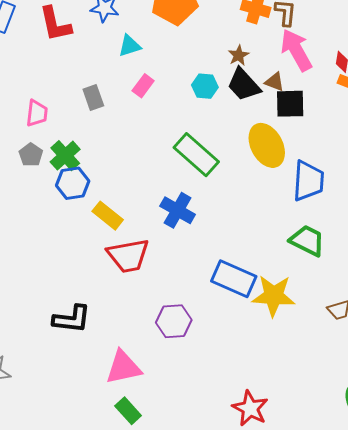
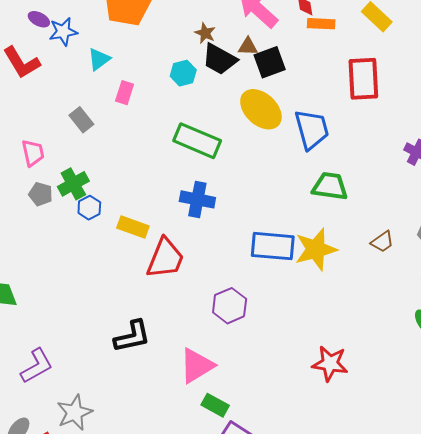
green cross: (65, 156) -> (73, 184), turned 32
blue hexagon: (73, 183) -> (89, 208), size x0.7
red trapezoid: (128, 256) -> (165, 258), turned -39

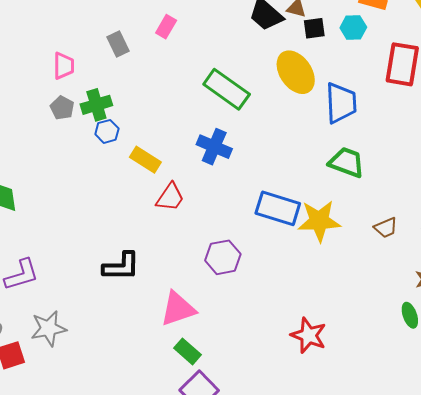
black square: (270, 62) -> (314, 28), size x0.7
cyan hexagon: (183, 73) -> (353, 27), moved
red trapezoid: (165, 258) -> (170, 197), size x0.7

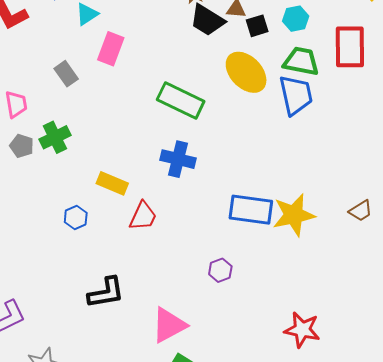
pink rectangle: (166, 27) -> (111, 49), size x1.4
blue hexagon: (107, 131) -> (76, 218), moved
green trapezoid: (347, 162) -> (301, 61), moved
purple hexagon: (223, 257) -> (220, 270), moved, size x0.7

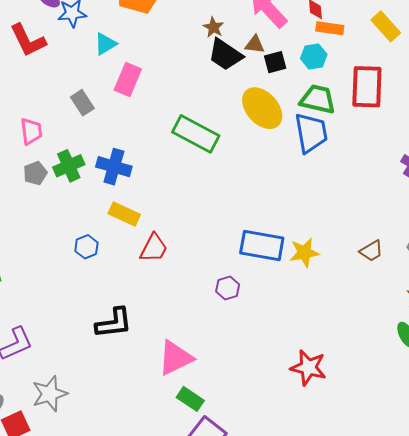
gray pentagon: (22, 146) -> (35, 173), turned 30
blue cross: (178, 159) -> (114, 167), moved
yellow star: (294, 215) -> (304, 253), size x0.7
purple hexagon: (220, 270) -> (228, 288), moved

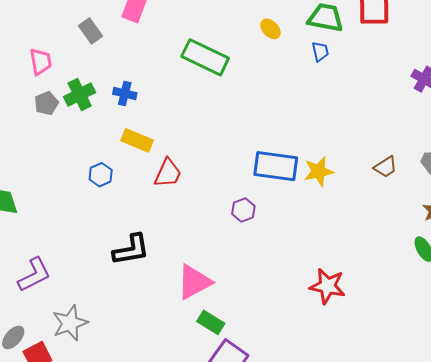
yellow ellipse: (262, 108) -> (270, 29), size x0.5
blue trapezoid: (311, 133) -> (320, 51), size x0.5
blue cross: (114, 167) -> (125, 94), size x0.7

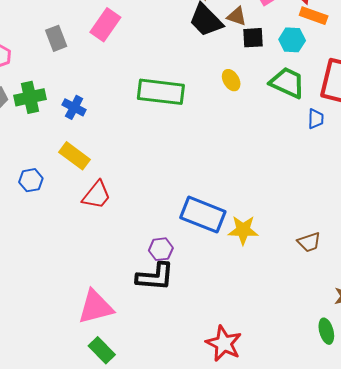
blue trapezoid: (320, 51) -> (316, 119), moved
green rectangle: (205, 57) -> (161, 92), turned -33
black L-shape: (131, 250) -> (155, 277), moved

